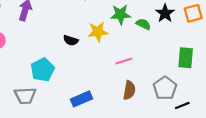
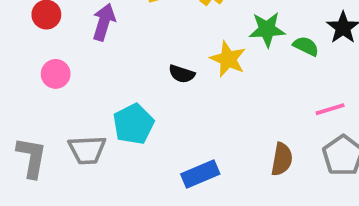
yellow star: (98, 32) -> (228, 59), turned 30
pink line: (124, 61) -> (330, 109), moved
gray trapezoid: (25, 96) -> (87, 150), moved

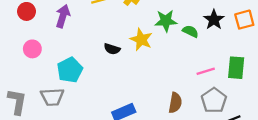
cyan pentagon: (133, 124) -> (70, 70), moved

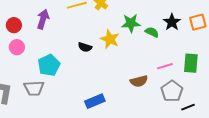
red circle: (26, 11) -> (14, 25), moved
brown semicircle: (175, 103) -> (139, 81), moved, turned 66

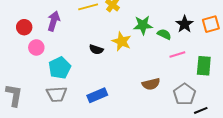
pink circle: (17, 47) -> (36, 47), moved
pink line: (165, 66) -> (177, 55), moved
gray trapezoid: (34, 88) -> (57, 94), moved
blue rectangle: (95, 101) -> (97, 95), moved

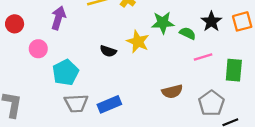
red circle: (24, 27) -> (15, 24), moved
gray trapezoid: (57, 94) -> (76, 103), moved

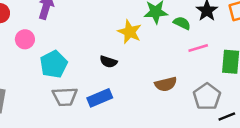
black semicircle: (108, 51) -> (108, 62), moved

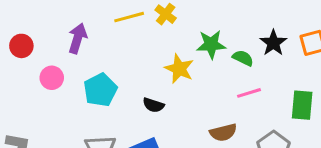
pink line: (198, 48) -> (249, 93), moved
cyan pentagon: (54, 64) -> (100, 90), moved

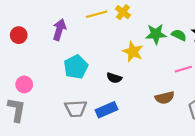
green semicircle: (243, 58) -> (179, 35), moved
pink circle: (52, 78) -> (24, 84), moved

